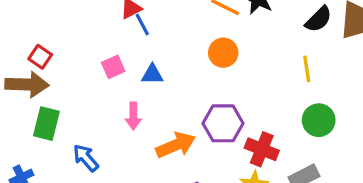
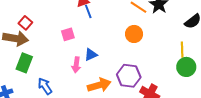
blue triangle: (152, 74) -> (91, 55), moved, turned -32
green circle: (319, 120) -> (186, 67), moved

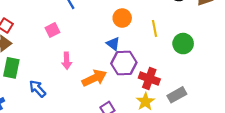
yellow line: (182, 50) -> (155, 28), moved
blue triangle: (91, 55) -> (113, 44), moved, turned -48

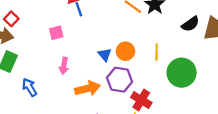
orange circle: (122, 18) -> (125, 51), moved
blue triangle: (113, 44) -> (105, 55), moved
green circle: (183, 44) -> (182, 73), size x1.4

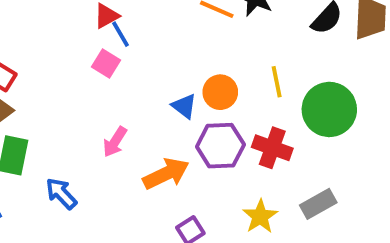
pink square: (56, 33) -> (106, 64), moved, turned -32
pink arrow: (64, 66) -> (115, 142), turned 35
red cross: (141, 100) -> (272, 148), moved

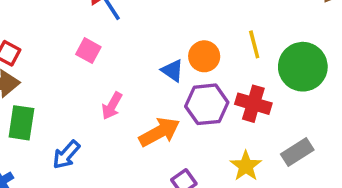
pink square: (106, 64) -> (88, 51), moved
blue arrow: (61, 194) -> (66, 155), turned -92

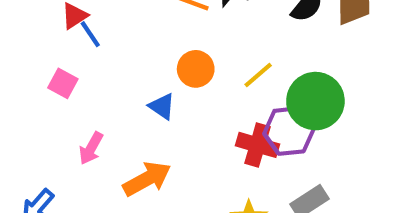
yellow line: (254, 44) -> (258, 75), turned 64
orange circle: (204, 56) -> (196, 69), moved
purple hexagon: (207, 104) -> (289, 131), moved

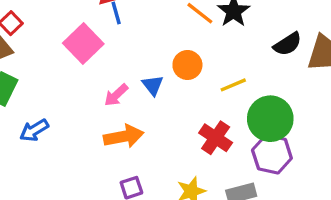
pink square: (63, 83) -> (83, 43), size x1.6
purple hexagon: (289, 131) -> (272, 154), moved
pink arrow: (91, 148) -> (116, 95), moved

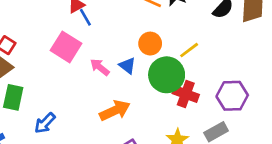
pink arrow: (116, 95) -> (100, 67), moved, turned 96
green circle: (270, 119) -> (167, 75), moved

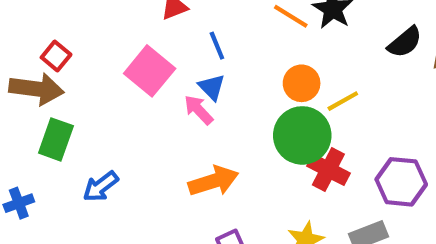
blue line: (85, 17) -> (217, 46), moved
orange circle: (150, 44) -> (302, 83), moved
blue triangle: (127, 66) -> (212, 87), moved

